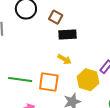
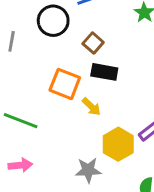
orange square: (49, 82) -> (65, 84), moved

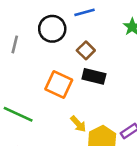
yellow arrow: (91, 107) -> (78, 124), moved

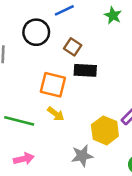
yellow arrow: (78, 124) -> (56, 114), moved

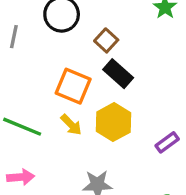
black rectangle: (85, 70) -> (118, 74), turned 30
yellow hexagon: (105, 130) -> (113, 122), moved

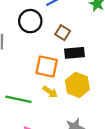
black rectangle: (118, 74) -> (74, 53), turned -36

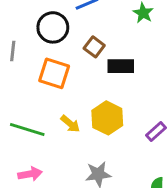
black rectangle: (74, 53) -> (121, 66), moved
orange square: (47, 66) -> (54, 73), moved

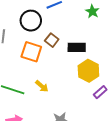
brown square: (94, 47) -> (52, 40), moved
yellow hexagon: (107, 118) -> (88, 71), moved

